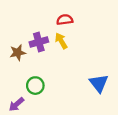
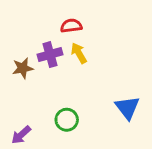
red semicircle: (65, 20) -> (71, 26), moved
green circle: (35, 86) -> (67, 120), moved

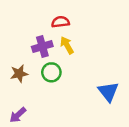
brown star: (23, 68) -> (19, 74), moved
green circle: (67, 120) -> (51, 72), moved

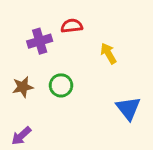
yellow arrow: (67, 45) -> (108, 53), moved
purple cross: (42, 46) -> (40, 41), moved

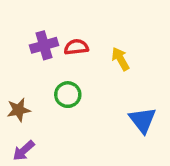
red semicircle: (72, 26) -> (76, 47), moved
brown star: (23, 87) -> (19, 110), moved

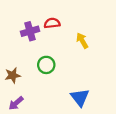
red semicircle: (76, 47) -> (52, 23), moved
blue triangle: (143, 120) -> (80, 97), moved

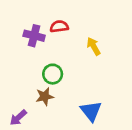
purple cross: (30, 31) -> (34, 36), turned 30
brown star: (13, 75) -> (45, 97), moved

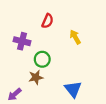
red semicircle: (59, 26) -> (48, 21), turned 120
purple cross: (34, 36) -> (22, 41), moved

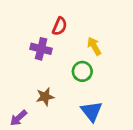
purple cross: (22, 41) -> (41, 49), moved
green circle: (42, 59) -> (82, 71), moved

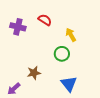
red semicircle: (60, 26) -> (45, 20), turned -80
purple cross: (41, 49) -> (18, 27), moved

